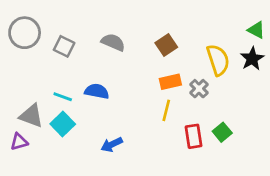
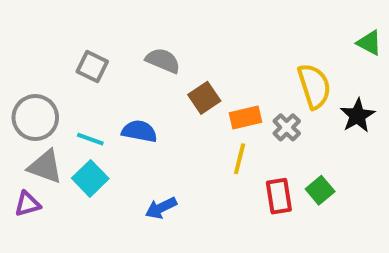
gray circle: (25, 33) -> (35, 118), moved
brown square: (166, 45) -> (204, 98), moved
black star: (252, 59) -> (357, 116), moved

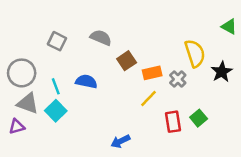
cyan line: (90, 139) -> (56, 86), turned 49
yellow line: (240, 159) -> (149, 99), turned 30
blue arrow: (161, 208) -> (120, 141), moved

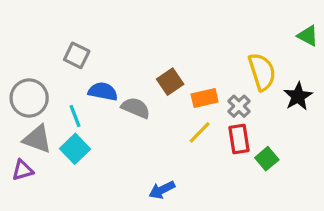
gray semicircle: (101, 38) -> (136, 108), moved
blue semicircle: (86, 81) -> (103, 91), moved
red rectangle: (173, 122) -> (239, 139), moved

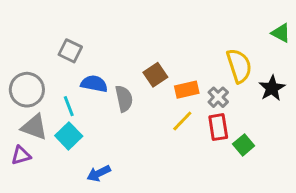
gray semicircle: (136, 108) -> (124, 99), turned 55
blue arrow: (162, 190) -> (99, 173), moved

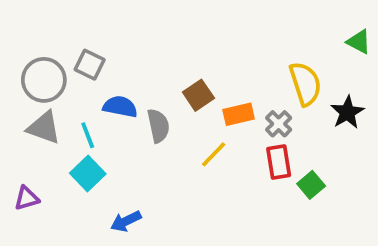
gray circle: (27, 90) -> (44, 80), moved
yellow line: (182, 121) -> (214, 154), moved
gray triangle: (34, 127) -> (44, 128), moved

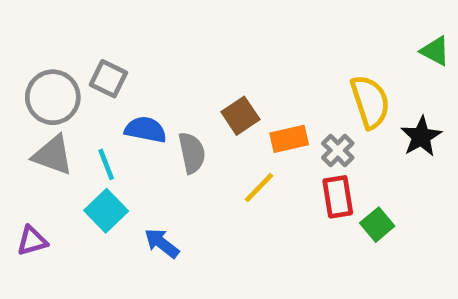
blue arrow: (126, 221) -> (162, 243), moved, turned 64

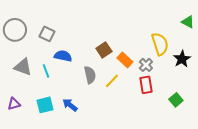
gray circle: (53, 97) -> (15, 30), moved
orange rectangle: (289, 139) -> (125, 60), turned 56
gray semicircle: (192, 153) -> (90, 75), moved
cyan square: (106, 211) -> (45, 105), moved, turned 30
green square: (377, 225) -> (176, 100), moved

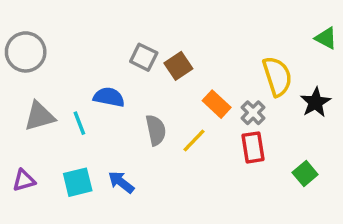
gray square: (47, 34) -> (144, 57), moved
brown square: (104, 50) -> (178, 66), moved
gray triangle: (23, 67) -> (39, 116), turned -36

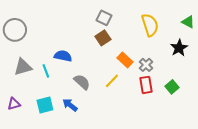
gray square: (144, 57) -> (104, 18), moved
yellow semicircle: (277, 76) -> (150, 25), moved
black star: (315, 102) -> (179, 48), moved
gray semicircle: (156, 130) -> (82, 82), moved, turned -36
green square: (305, 173) -> (172, 87), moved

